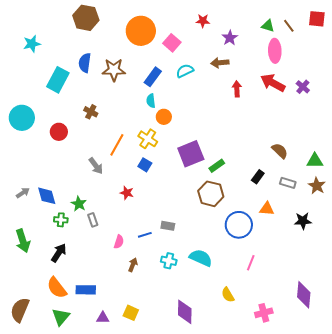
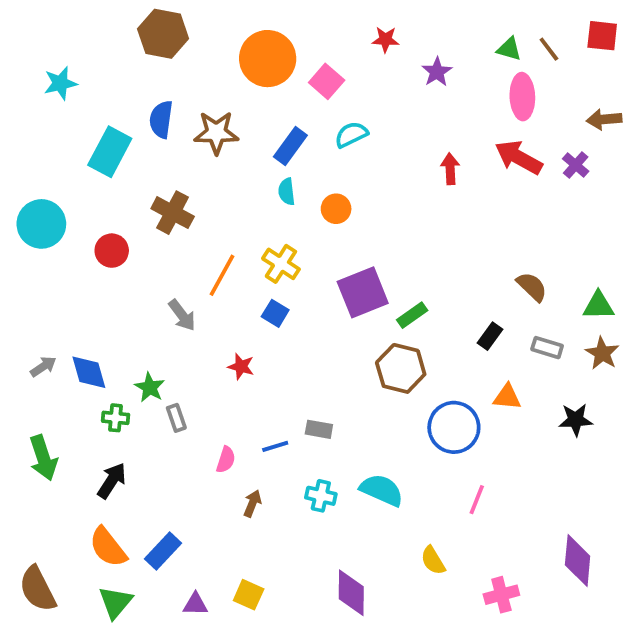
brown arrow: (220, 63) -> (604, 119), moved
brown cross: (91, 112) -> (173, 213), size x1.5
orange circle: (164, 117) -> (336, 209), moved
blue rectangle: (86, 290) -> (163, 551), turned -48
brown semicircle: (20, 310) -> (38, 589), turned -50

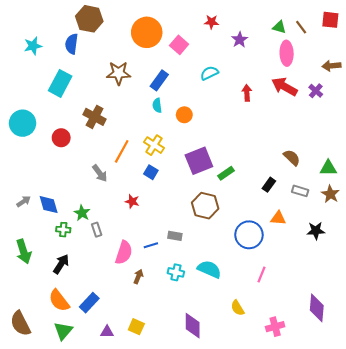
blue semicircle: (161, 119) -> (72, 44), moved
cyan semicircle: (351, 135) -> (209, 73), moved
brown hexagon: (401, 368) -> (205, 206), moved
pink semicircle: (226, 460) -> (124, 253), size x1.6

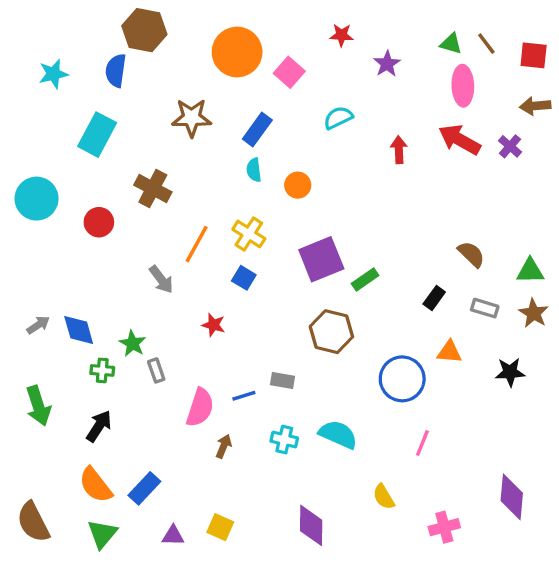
red square: (330, 20) -> (534, 55), moved

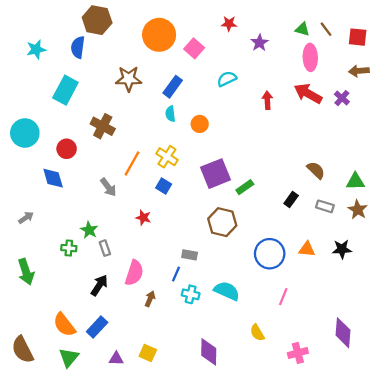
blue diamond: (79, 330) -> (53, 178), moved
orange triangle: (449, 352) -> (307, 249), moved
blue line: (244, 396) -> (176, 274), moved, turned -49
black arrow: (99, 426) -> (99, 285), moved

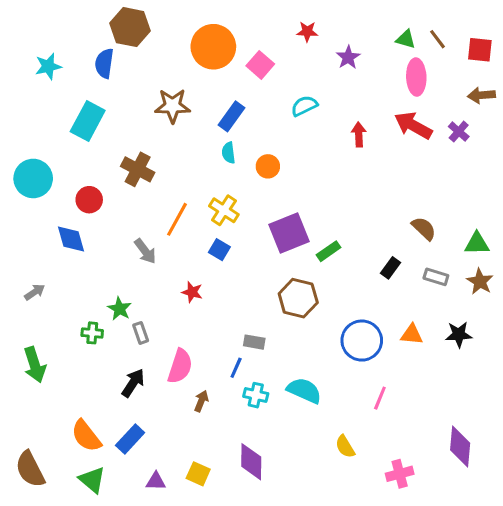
purple diamond: (209, 352) -> (251, 462), moved
green triangle: (69, 357) -> (92, 480), turned -30

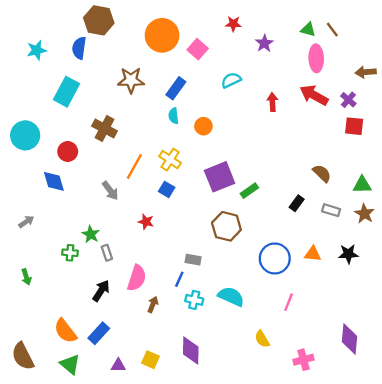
red square: (480, 50) -> (354, 126), moved
green arrow: (35, 365) -> (26, 277), size x0.6

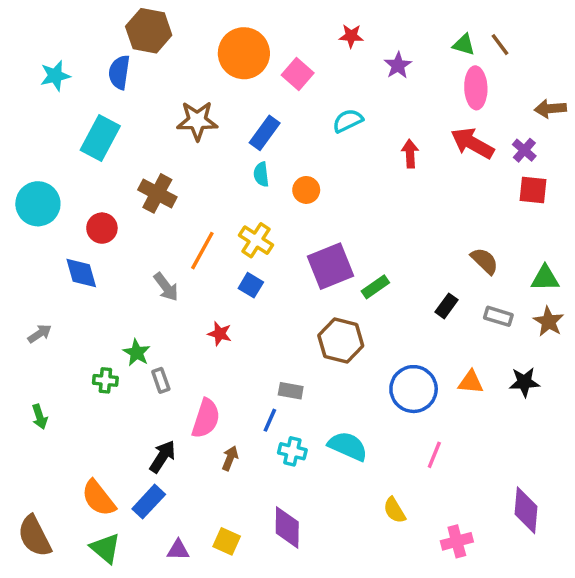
black arrow: (101, 291) -> (163, 457), moved

